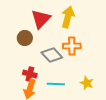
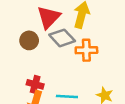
gray diamond: (52, 55) -> (62, 38), moved

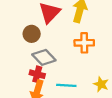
gray diamond: (62, 38) -> (44, 57), moved

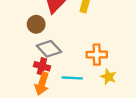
orange cross: (84, 43) -> (97, 55), moved

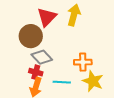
brown circle: (36, 24) -> (31, 36), size x1.5
yellow star: (108, 77) -> (93, 81), size x1.5

